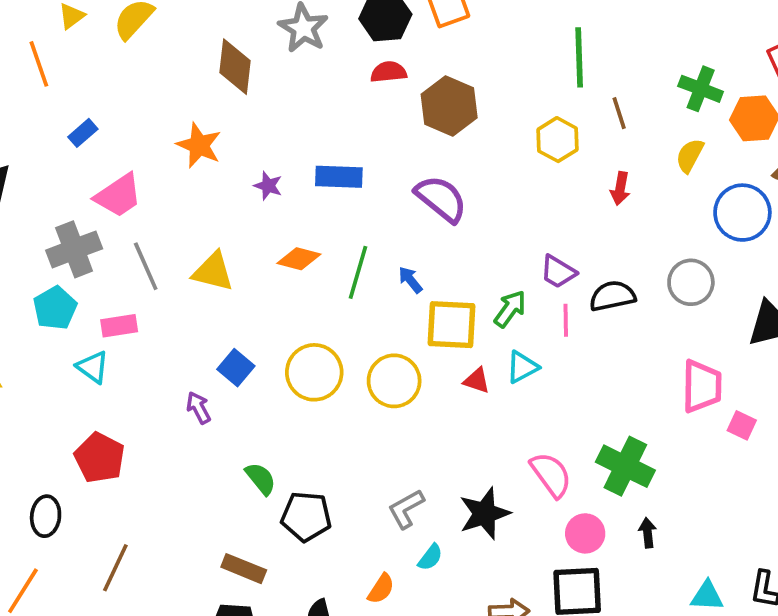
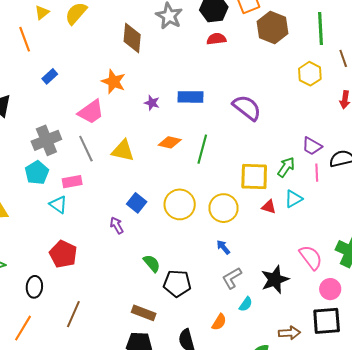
brown hexagon: (449, 106) -> (272, 27), moved
pink trapezoid: (118, 195) -> (91, 112), moved
blue arrow: (410, 280) -> (223, 247), moved

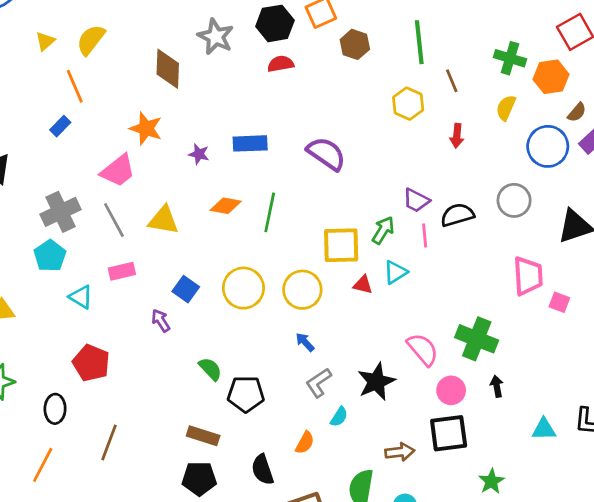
brown hexagon: (272, 27) -> (355, 44), size x0.7
orange line: (25, 39) -> (75, 86), moved
pink rectangle: (72, 182) -> (122, 271), moved

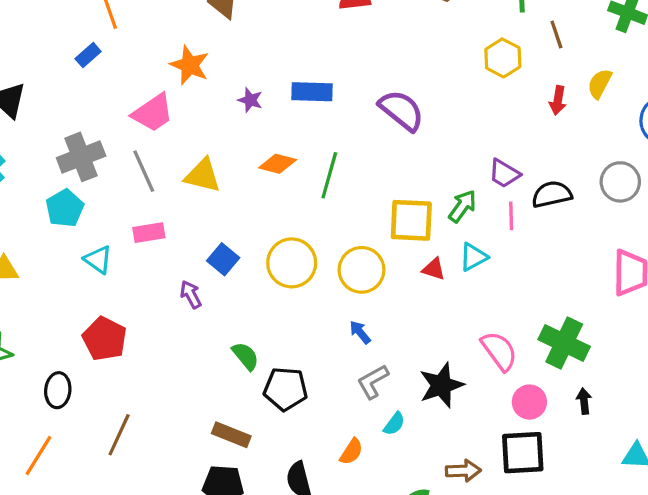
yellow semicircle: (506, 108) -> (600, 84), moved

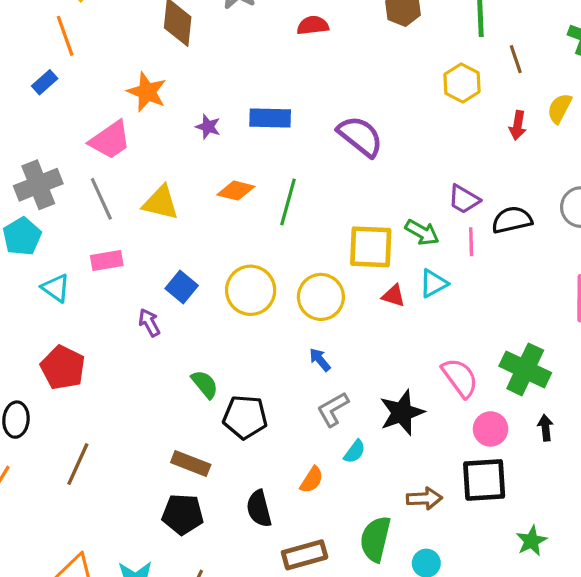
green arrow: (462, 206) -> (422, 232), turned 84

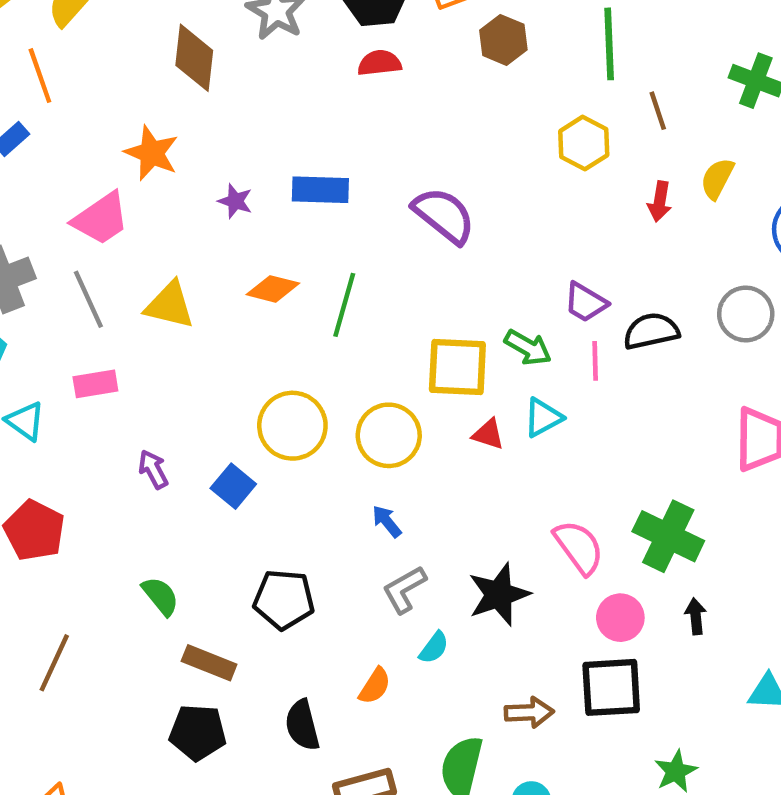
blue square: (182, 287) -> (233, 486), moved
green semicircle: (205, 384) -> (160, 596), moved

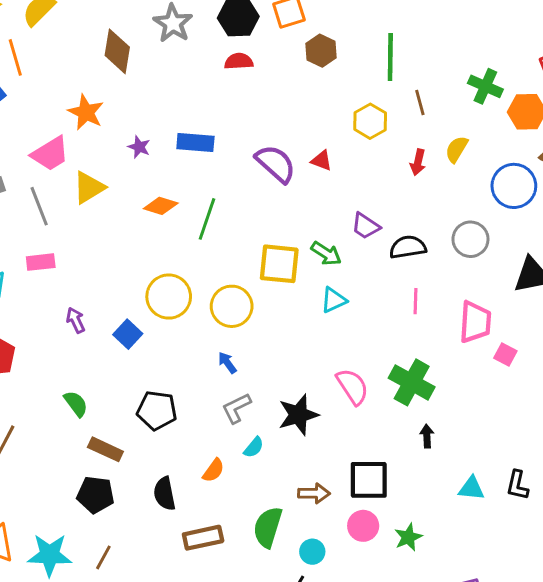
yellow triangle: (170, 305) -> (89, 187), moved, turned -48
pink line: (595, 361) -> (416, 301), moved
red triangle: (488, 434) -> (322, 161), moved
pink circle: (620, 618) -> (363, 526), moved

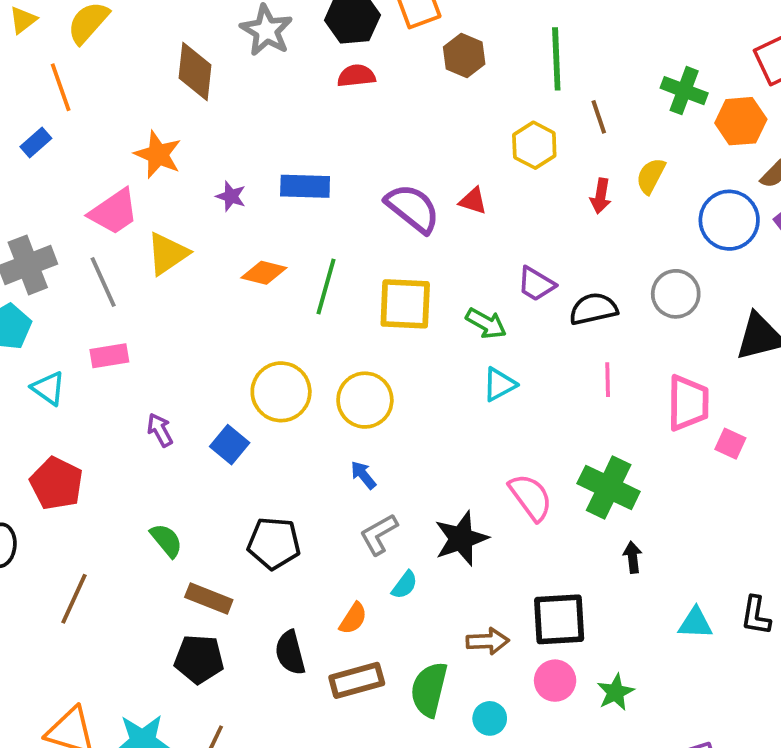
yellow square: (279, 264) -> (405, 304), moved
brown rectangle: (203, 538) -> (357, 680), moved

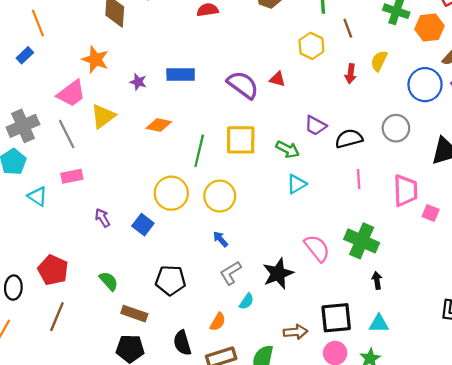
green line: (326, 287) -> (199, 151), moved
red pentagon: (56, 483) -> (53, 270), moved
cyan triangle: (695, 623) -> (379, 324), moved

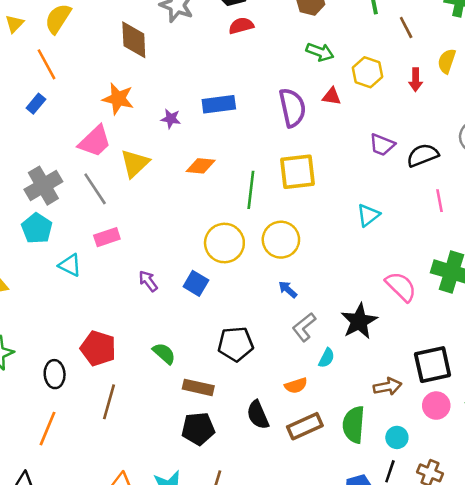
yellow hexagon: (311, 46) -> (368, 72), moved
purple semicircle: (243, 85) -> (292, 108), turned 48
green arrow: (288, 149) -> (320, 52), moved
orange semicircle: (218, 322) -> (296, 386), turned 48

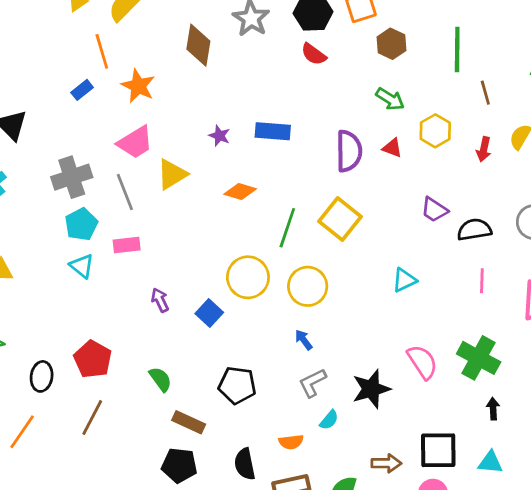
red semicircle: (241, 26) -> (314, 54), turned -140
orange star: (118, 99) -> (138, 86), moved
yellow square: (297, 172) -> (340, 219), turned 33
cyan pentagon: (37, 228) -> (81, 224), moved

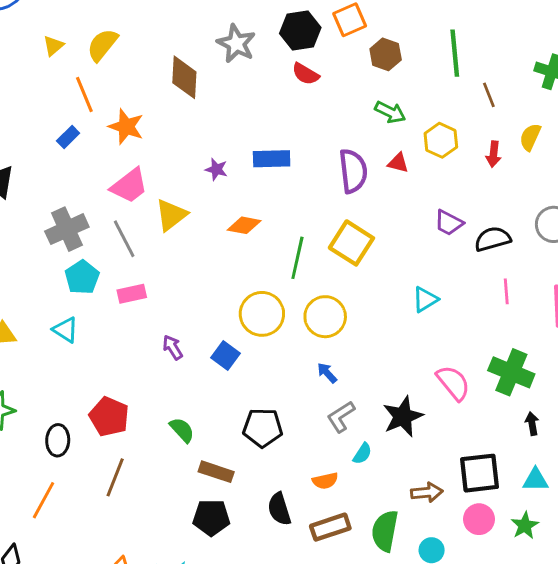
cyan triangle: (82, 266) -> (65, 330), moved

